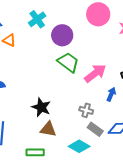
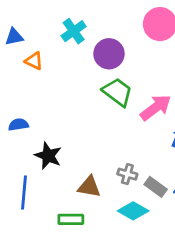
black star: (41, 107) -> (48, 156), moved
gray cross: (86, 110) -> (127, 174), moved

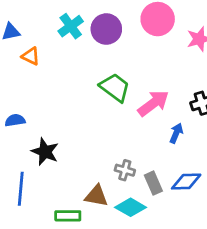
purple circle: (109, 54) -> (106, 29), moved
brown triangle: (89, 187) -> (96, 196), moved
gray rectangle: (156, 187) -> (153, 183), turned 30

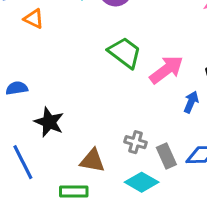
blue line: (21, 189) -> (23, 162), turned -32
brown triangle: (96, 196) -> (92, 161), moved

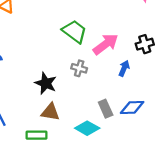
black star: (49, 122) -> (46, 83), moved
gray cross: (136, 142) -> (79, 68), moved

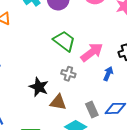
brown triangle: (50, 112) -> (58, 102), moved

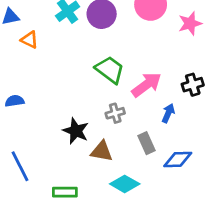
gray cross: (68, 74) -> (115, 113), turned -32
gray rectangle: (92, 109) -> (146, 143), moved

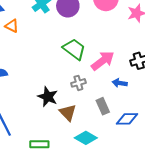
blue arrow: (168, 113) -> (120, 83), turned -104
brown triangle: (102, 151) -> (68, 113), turned 36

